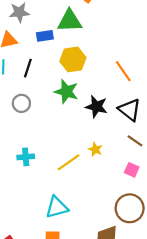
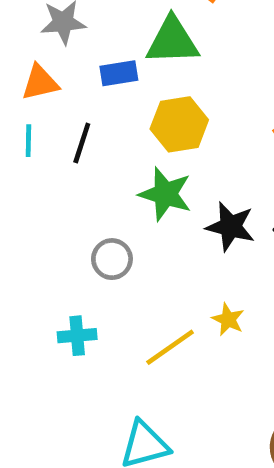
gray circle: (21, 103) -> (112, 259), moved

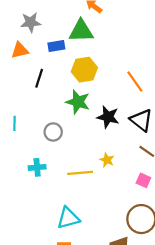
cyan line: (28, 141) -> (14, 123), moved
yellow line: (170, 347) -> (80, 173), turned 30

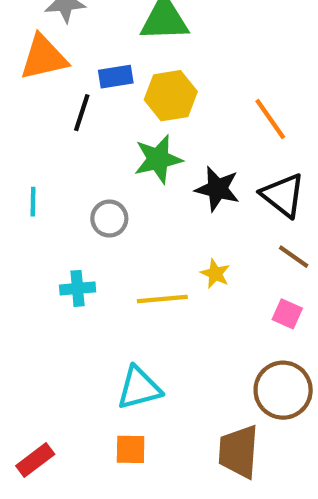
blue rectangle: (56, 46) -> (116, 77), moved
orange triangle: (20, 50) -> (44, 58), size x1.4
green star: (78, 102) -> (158, 159), turned -30

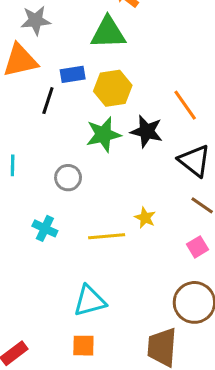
black star: (217, 189) -> (147, 131), moved
cyan cross: (78, 288) -> (45, 228), turned 30
pink square: (287, 314) -> (197, 247), turned 35

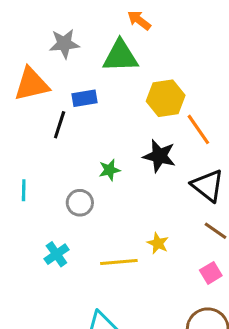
gray star: (36, 20) -> (64, 44), moved
yellow hexagon: (113, 88) -> (166, 98), moved
green star: (103, 134) -> (109, 170), moved, size x0.6
cyan cross: (45, 228) -> (56, 254), turned 30

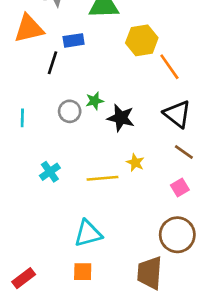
black star: (159, 156) -> (121, 118), moved
gray circle: (80, 203) -> (70, 111), moved

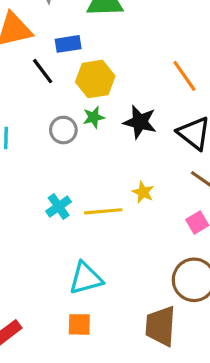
yellow hexagon: (142, 40) -> (95, 79), moved
black line: (53, 63) -> (43, 71), turned -55
black star: (121, 118) -> (140, 122), moved
cyan cross: (50, 172) -> (59, 207), moved

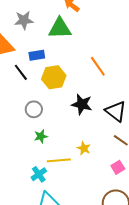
orange line: (184, 76) -> (98, 66), moved
green star: (94, 117) -> (41, 136), moved
cyan cross: (59, 207) -> (39, 174), moved

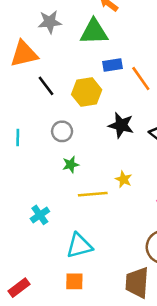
blue rectangle: (37, 55) -> (112, 65), moved
cyan cross: (39, 174) -> (40, 215), moved

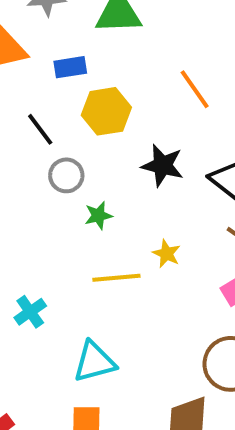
blue rectangle: (112, 65) -> (70, 67), moved
black line: (46, 86) -> (40, 129), moved
green star: (71, 165) -> (98, 216), moved

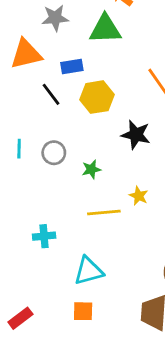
black line: (40, 129) -> (51, 94), moved
gray circle: (66, 175) -> (54, 153), moved
cyan cross: (30, 312) -> (44, 236), turned 30

